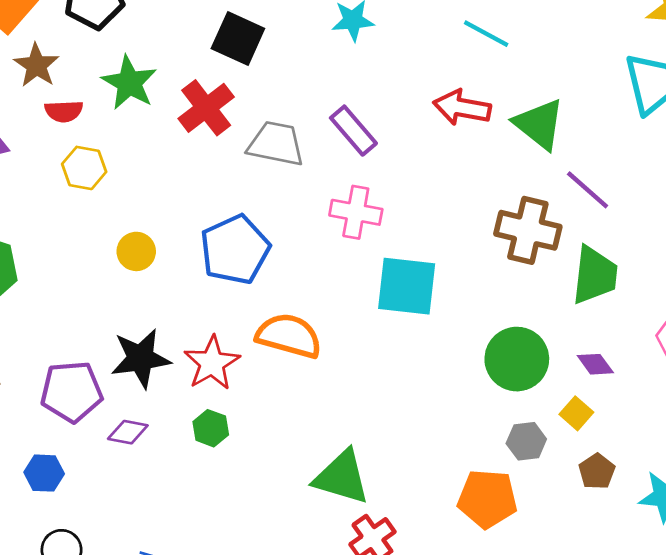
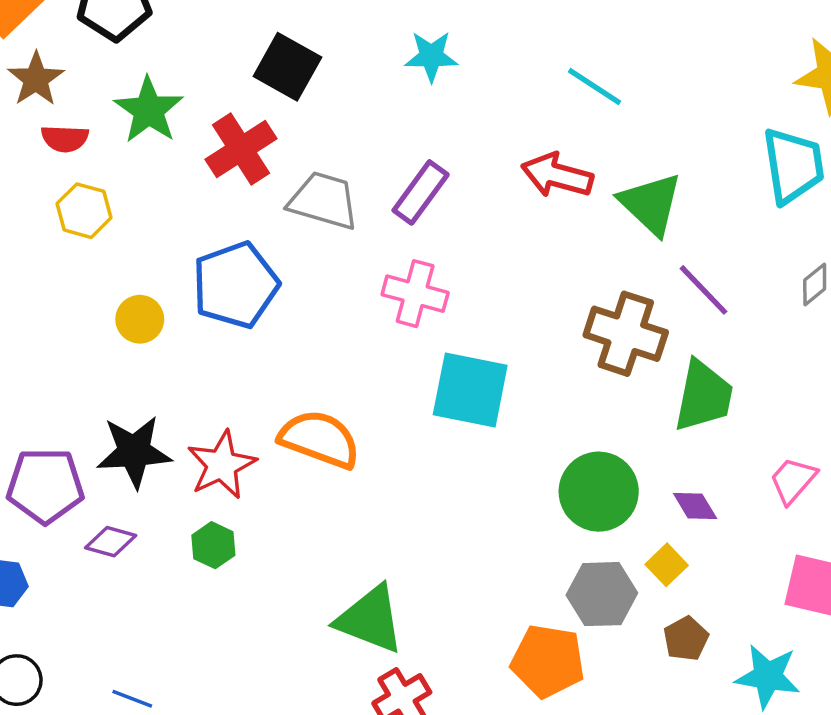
purple rectangle: (353, 131) -> (421, 192), turned 72
blue pentagon: (235, 250) -> (235, 285), moved
gray hexagon: (526, 441) -> (602, 594), size x1.4

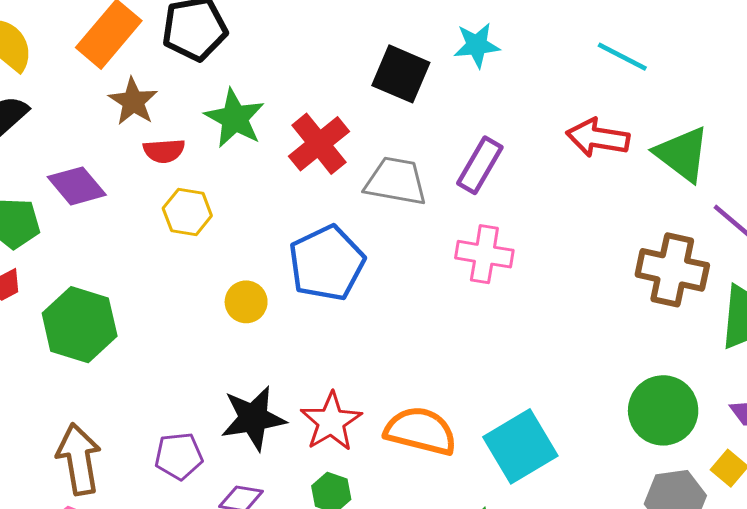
black square: (287, 67) -> (401, 74), moved
cyan square: (470, 390) -> (520, 446), moved, turned -36
orange semicircle: (320, 439) -> (421, 431), moved
purple pentagon: (45, 486) -> (179, 456), size x0.7

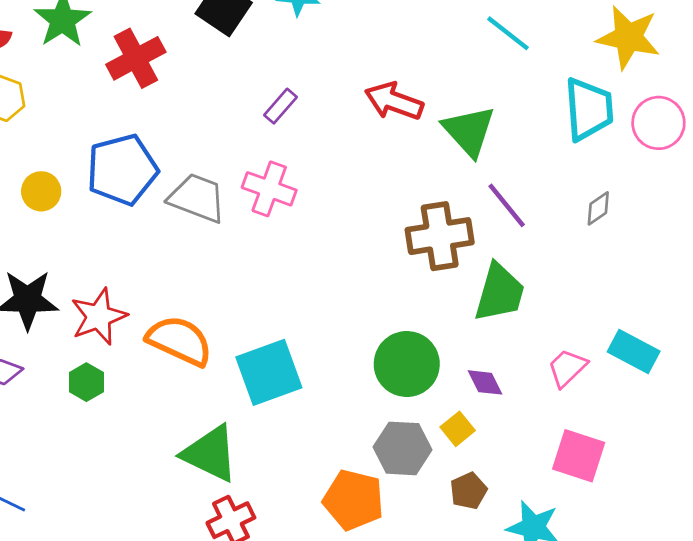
cyan line: (622, 57) -> (508, 33), moved
purple rectangle: (480, 165) -> (281, 106), size x0.7
gray trapezoid: (396, 181) -> (197, 198), moved
brown cross: (672, 270) -> (440, 236), turned -32

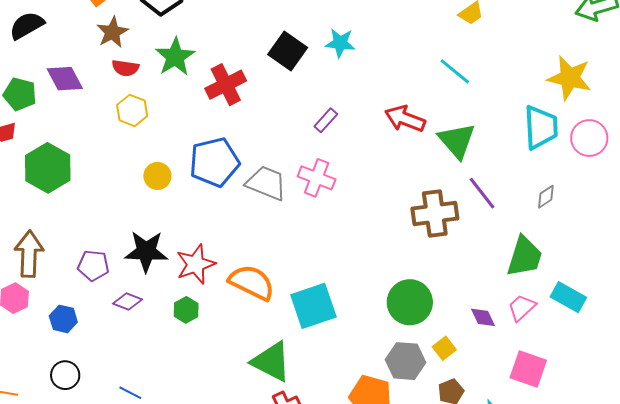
cyan line: (508, 33) -> (455, 71), moved
green trapezoid: (499, 293) -> (525, 257), moved
purple diamond: (485, 382) -> (483, 317), moved

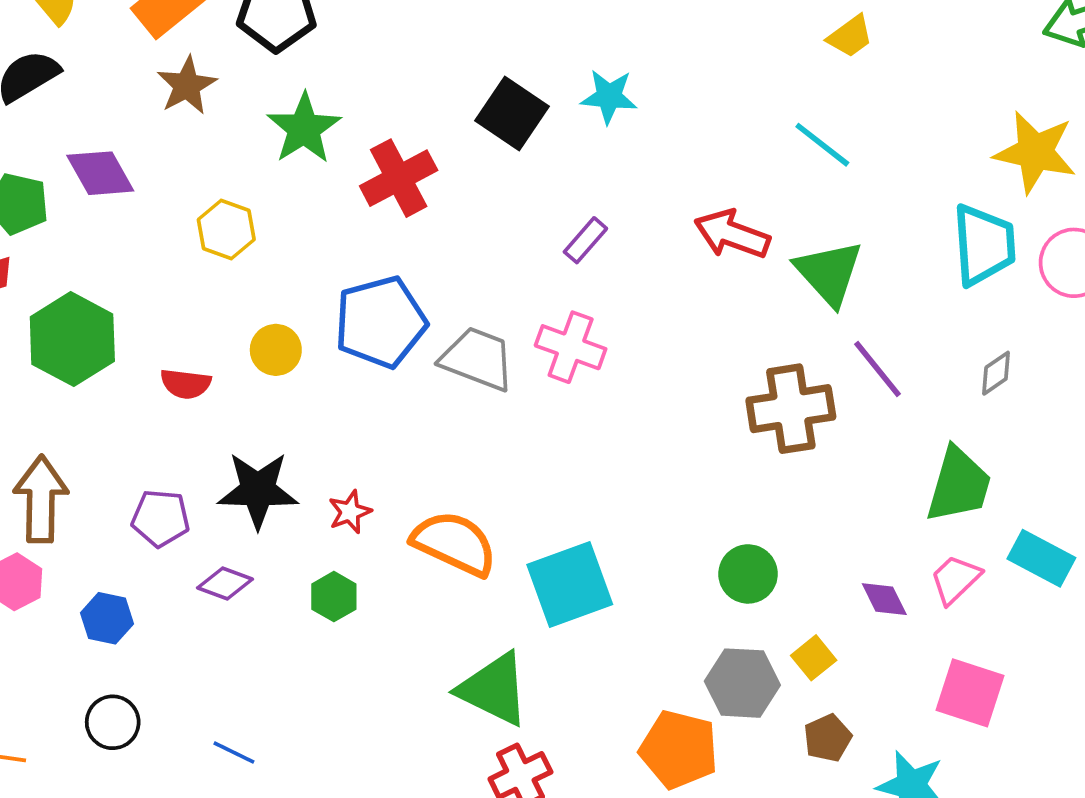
red semicircle: (125, 68) -> (186, 384), moved
red star: (196, 264) -> (350, 512), size x0.6
green circle: (410, 302) -> (748, 574), size x0.7

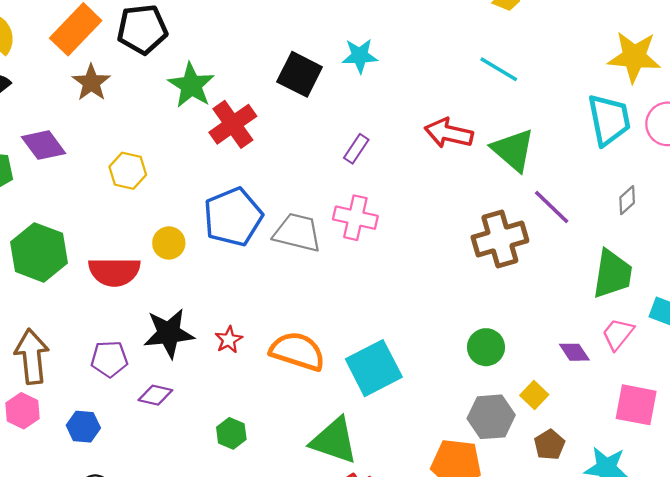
green star: (304, 128) -> (191, 85), moved
red semicircle: (186, 384) -> (114, 272), size x1.6
green hexagon: (334, 597) -> (231, 433), moved

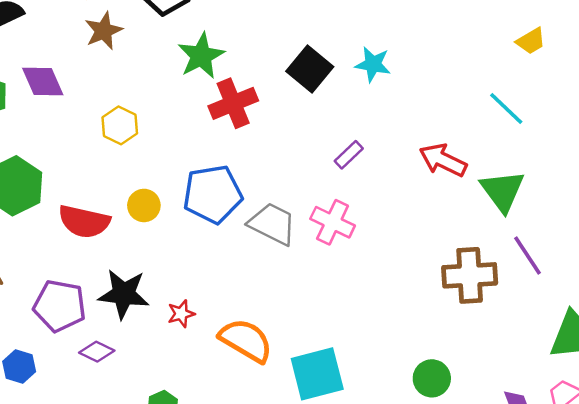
purple pentagon: (109, 359) -> (60, 306), size x1.4

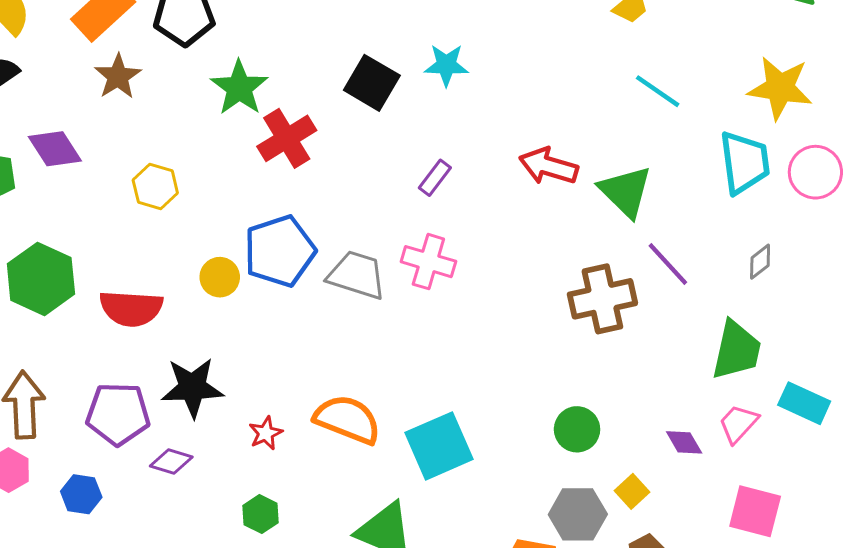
cyan line: (506, 109) -> (658, 91), moved
yellow circle: (144, 205) -> (220, 277), moved
red star: (181, 314) -> (266, 433), moved

